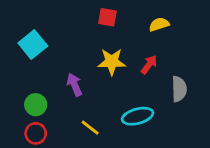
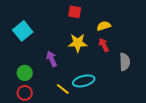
yellow semicircle: (159, 24) -> (104, 26), moved
red arrow: (149, 65) -> (104, 45), turned -64
cyan ellipse: (138, 116) -> (84, 81), moved

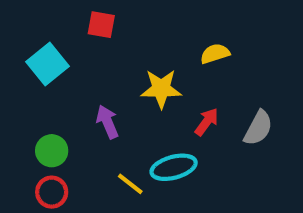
red square: (75, 12) -> (101, 25), moved
red arrow: (104, 45) -> (207, 122), moved, turned 64
gray semicircle: (125, 62) -> (258, 128), turned 30

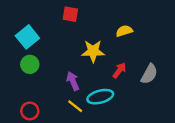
red square: (101, 25) -> (70, 14), moved
purple arrow: (107, 122) -> (73, 81), moved
green circle: (52, 151) -> (30, 64), moved

